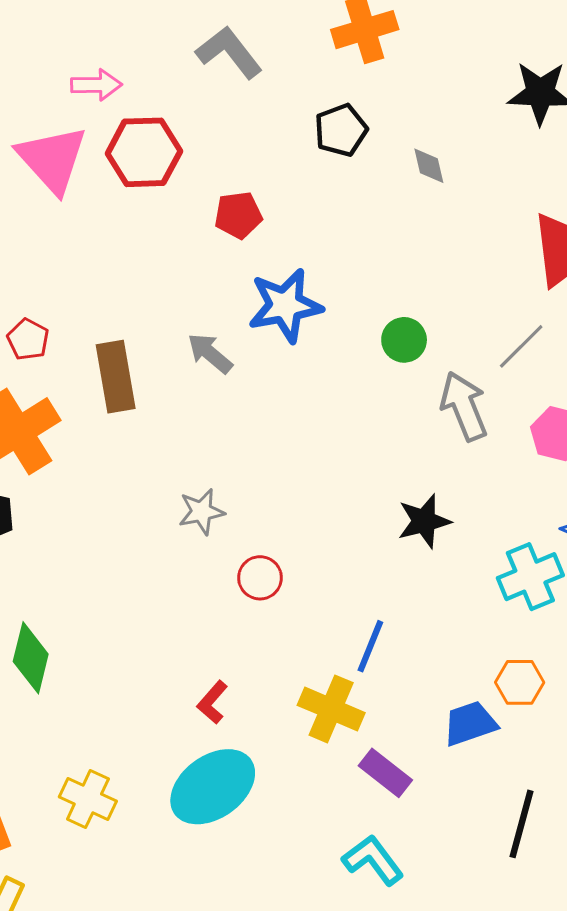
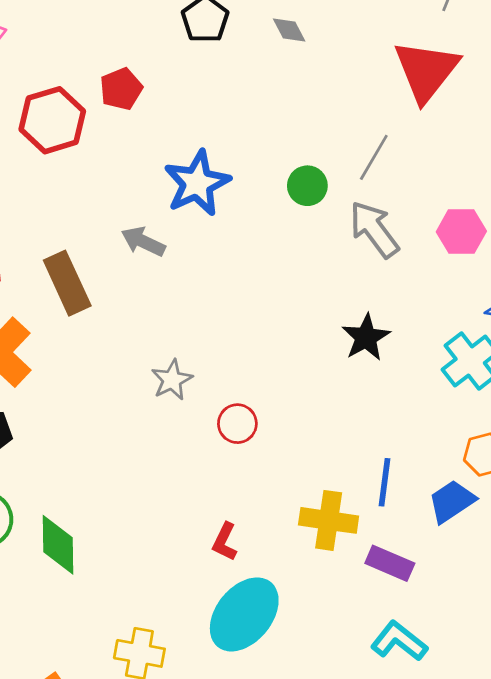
red hexagon: (144, 152) -> (52, 120), moved
red pentagon: (238, 215) -> (121, 89), moved
gray line: (521, 346) -> (374, 157), moved
blue line: (370, 646) -> (385, 482), moved

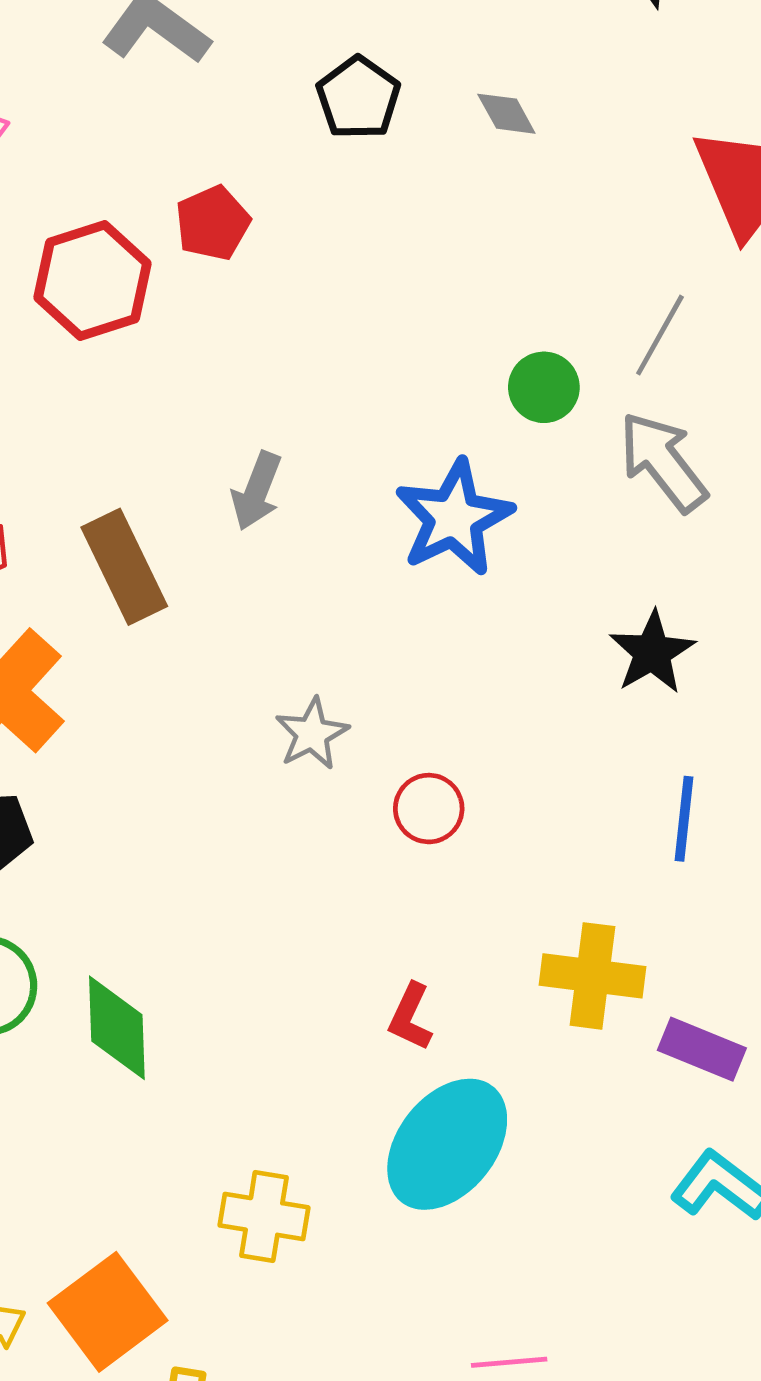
blue star: (197, 183) -> (454, 518), moved
gray arrow: (143, 242) -> (257, 491), turned -93
blue line: (385, 482) -> (684, 819), moved

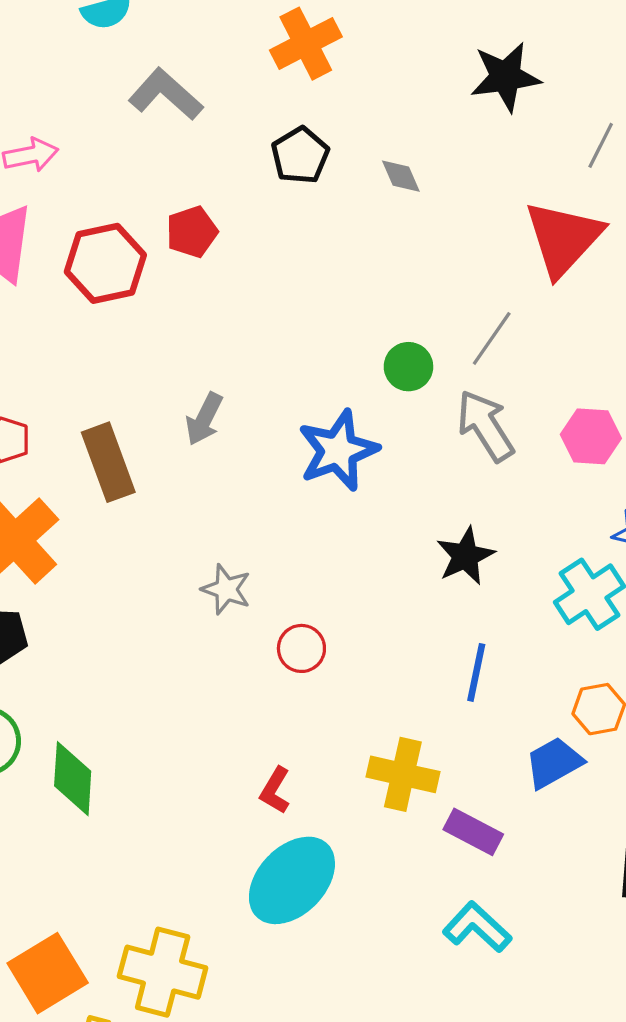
gray star: (312, 734) -> (226, 589), turned -30
yellow cross: (264, 1216) -> (163, 972), moved, size x1.4

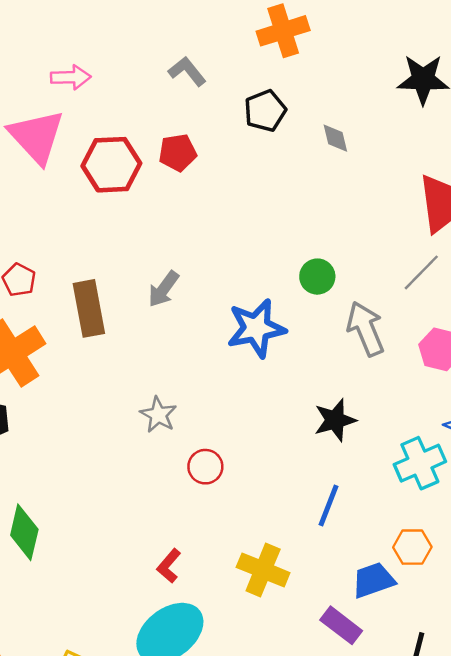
gray L-shape: (166, 94) -> (187, 71), moved, size x0.7
gray line: (492, 338) -> (421, 272), moved
purple rectangle: (473, 832) -> (341, 625), moved

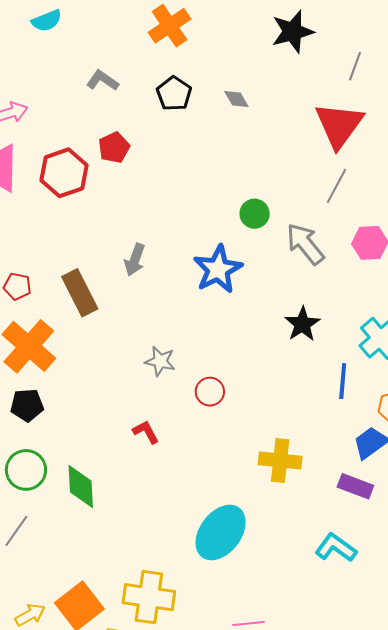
blue line: (328, 506) -> (343, 381), moved
red L-shape: (169, 566) -> (146, 432), moved, turned 128

